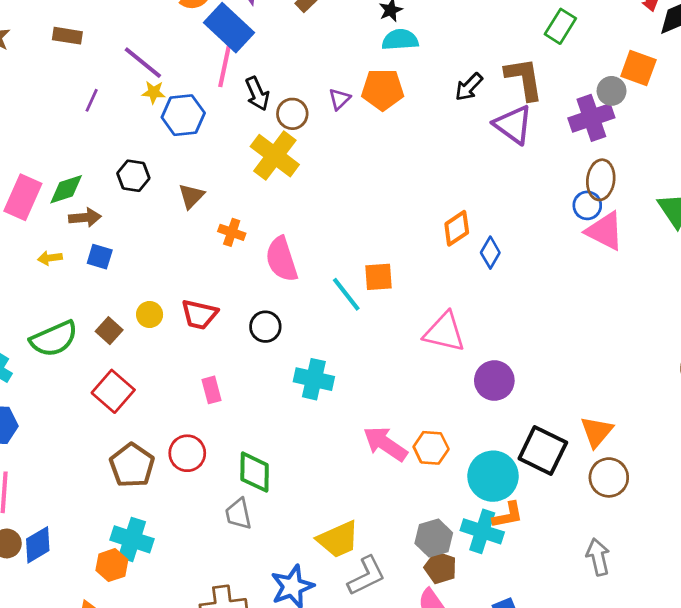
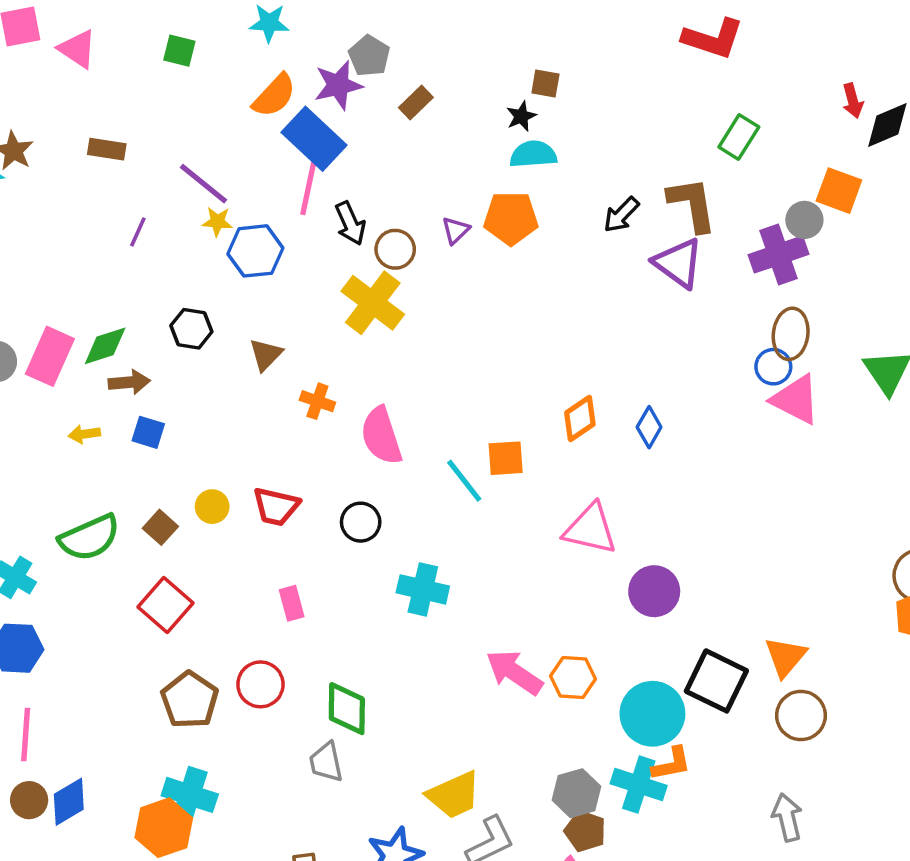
orange diamond: (457, 228) -> (580, 418), moved
orange hexagon: (112, 565) -> (164, 828), size x1.4

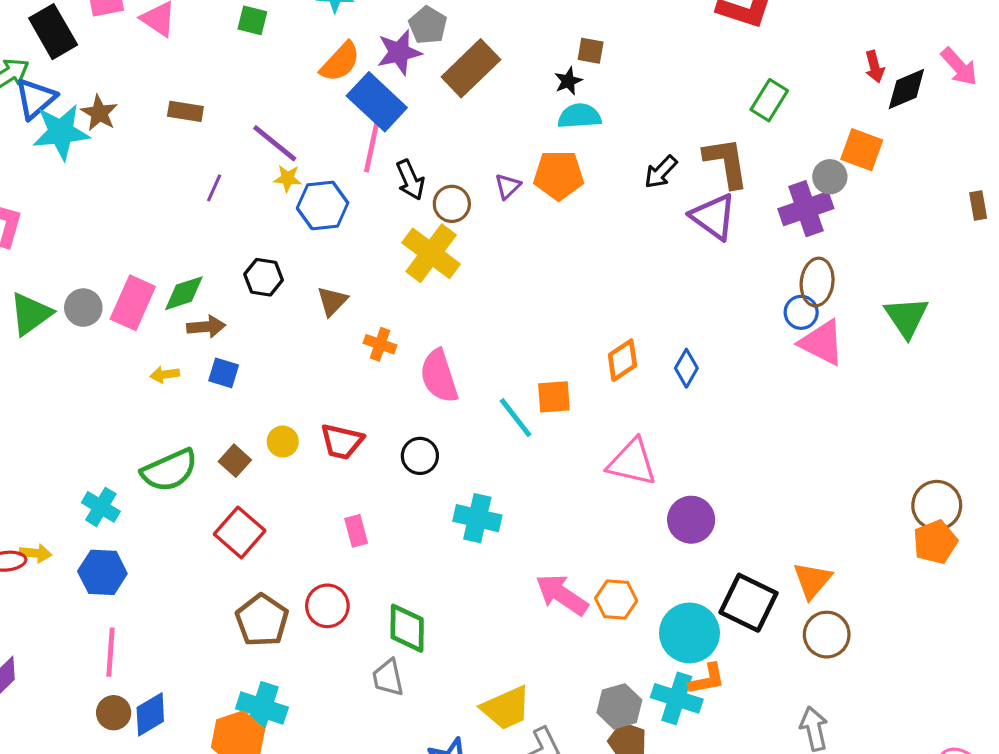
brown rectangle: (416, 102) -> (471, 68), size x1.8

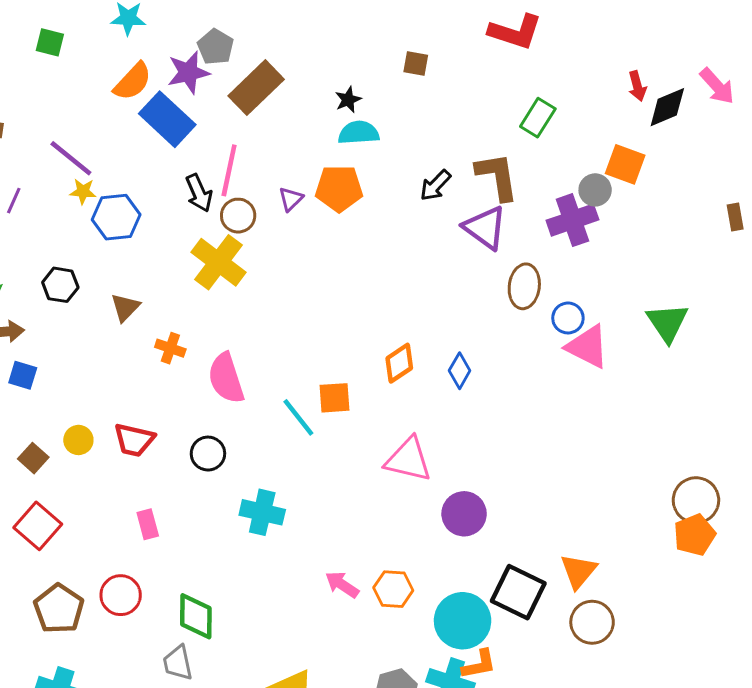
brown square: (591, 51) -> (416, 63), moved
pink line: (372, 145) -> (229, 170), moved
brown ellipse: (817, 282) -> (524, 286), moved
pink arrow: (562, 595) -> (342, 585), size x0.7

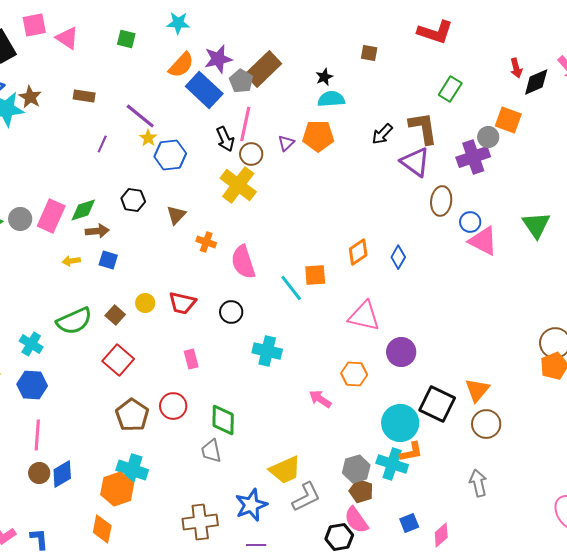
gray pentagon: (215, 47) -> (241, 81), moved
yellow star: (83, 191) -> (148, 138), turned 30
orange hexagon: (393, 589) -> (354, 374), moved

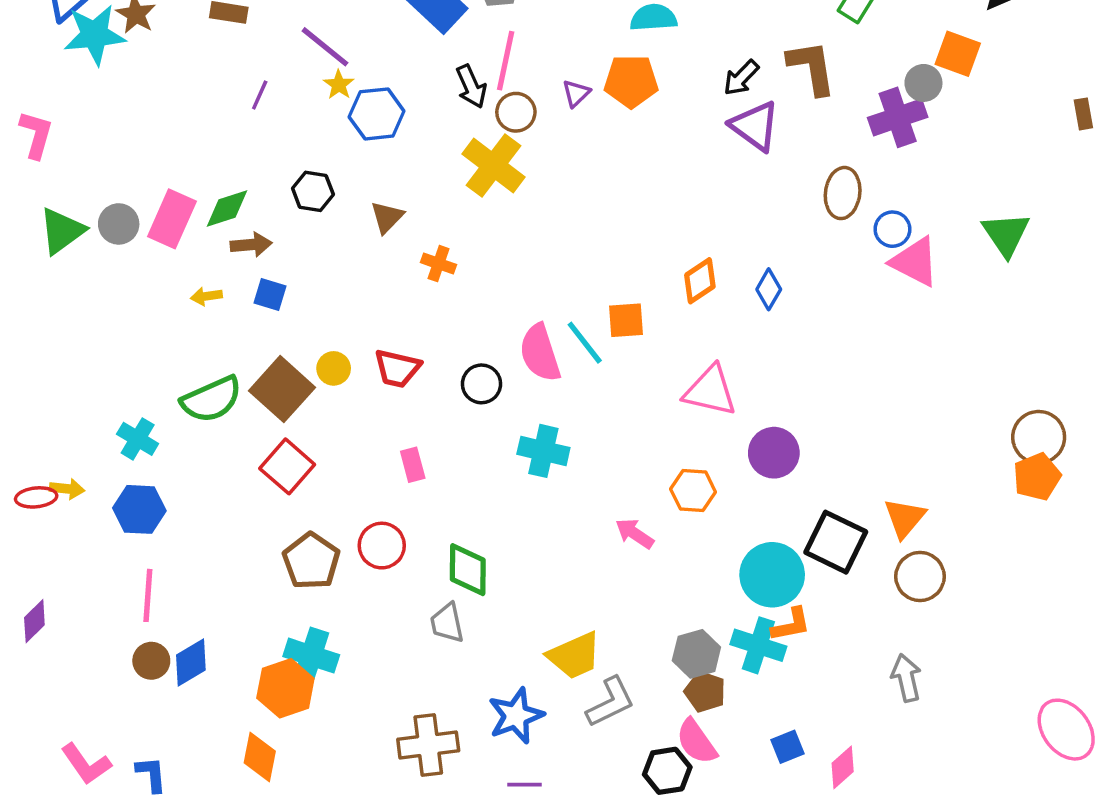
purple triangle: (415, 162) -> (755, 126), moved
pink semicircle: (243, 262) -> (540, 353), moved
brown square: (115, 315) -> (282, 389), size x1.8

